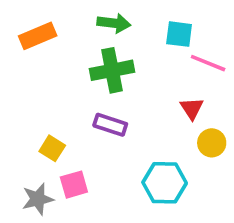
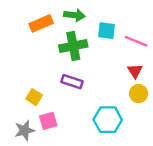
cyan square: (179, 34) -> (106, 31), moved
orange rectangle: (38, 36) -> (41, 23), moved
red triangle: (192, 108) -> (135, 71), moved

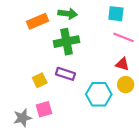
cyan square: (106, 31) -> (116, 14), moved
red triangle: (135, 71) -> (122, 64), turned -40
yellow square: (34, 97) -> (40, 80), moved, turned 32
cyan hexagon: (108, 120) -> (99, 94), moved

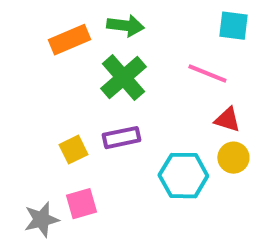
cyan square: (116, 14) -> (233, 26), moved
pink line: (123, 37) -> (207, 74), moved
green cross: (67, 42) -> (123, 78), turned -30
purple rectangle: (65, 74) -> (121, 138), turned -30

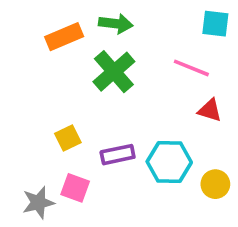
purple rectangle: (121, 138) -> (118, 155), moved
yellow circle: (233, 158) -> (215, 184), moved
pink square: (81, 204) -> (75, 188), turned 36

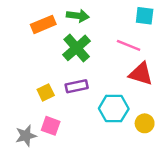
red triangle: (210, 110) -> (141, 74), size x1.5
purple rectangle: (118, 155) -> (77, 86), moved

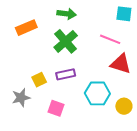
orange rectangle: (43, 24) -> (26, 28), moved
pink square: (51, 126) -> (56, 108), moved
gray star: (26, 136) -> (21, 98), moved

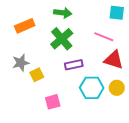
purple rectangle: (66, 74) -> (74, 65), moved
gray star: (21, 98) -> (21, 63), moved
yellow circle: (124, 106) -> (117, 88), moved
pink square: (56, 108) -> (53, 102), turned -35

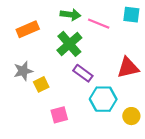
pink line: (104, 37) -> (99, 24), moved
red triangle: (114, 60) -> (128, 68), turned -30
purple rectangle: (74, 65) -> (83, 73), turned 48
yellow circle: (117, 88) -> (131, 116), moved

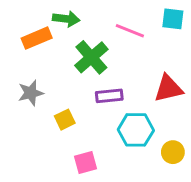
green arrow: (71, 15) -> (66, 19), moved
purple rectangle: (83, 73) -> (109, 96), turned -42
yellow square: (41, 84) -> (65, 120), moved
pink square: (59, 115) -> (85, 163), moved

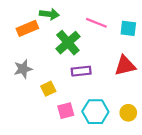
cyan square: (173, 19) -> (128, 28), moved
cyan hexagon: (136, 130) -> (95, 112), moved
pink square: (85, 163) -> (66, 111), moved

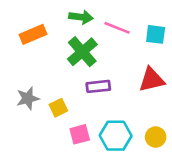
green arrow: (49, 14) -> (81, 17), moved
gray star: (23, 69) -> (28, 98), moved

